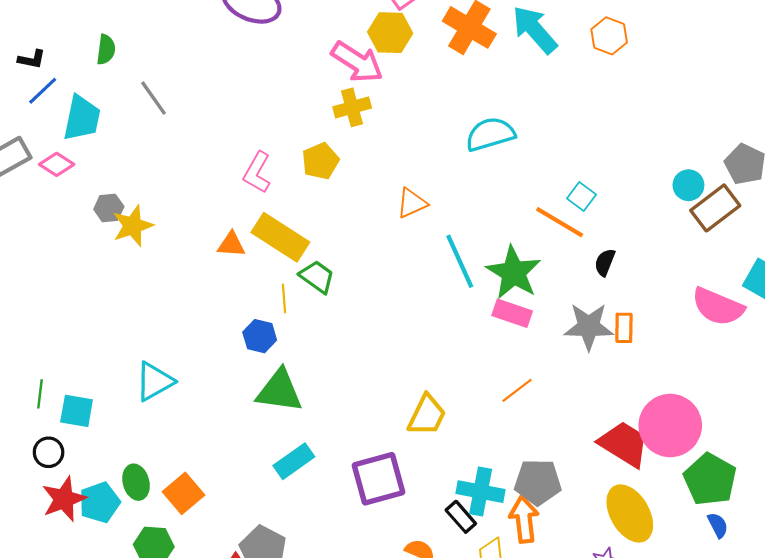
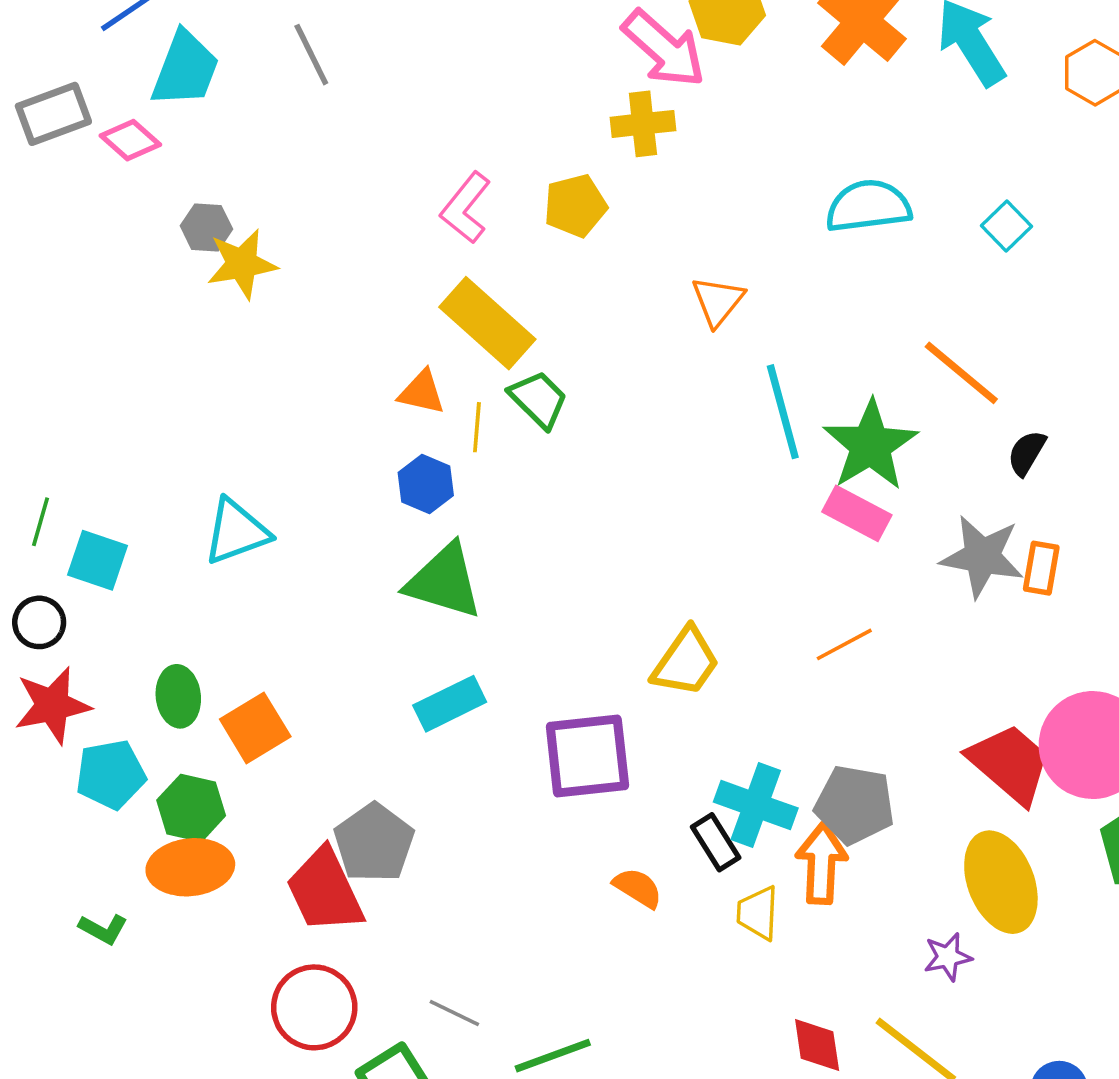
cyan square: (581, 197) -> (1006, 226), moved
orange triangle: (412, 203) -> (718, 301), turned -36
orange triangle: (231, 244) -> (422, 392), moved
cyan pentagon: (100, 502) -> (111, 774), moved

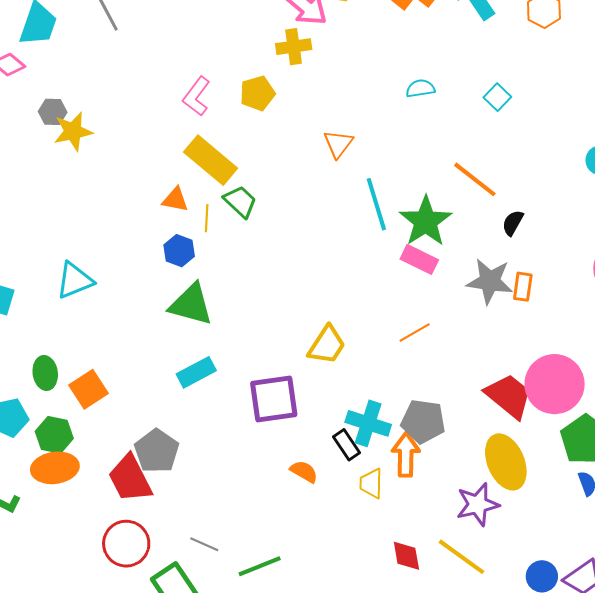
cyan semicircle: (868, 206) -> (420, 88), size x0.6
purple star: (948, 957) -> (478, 504), size x1.6

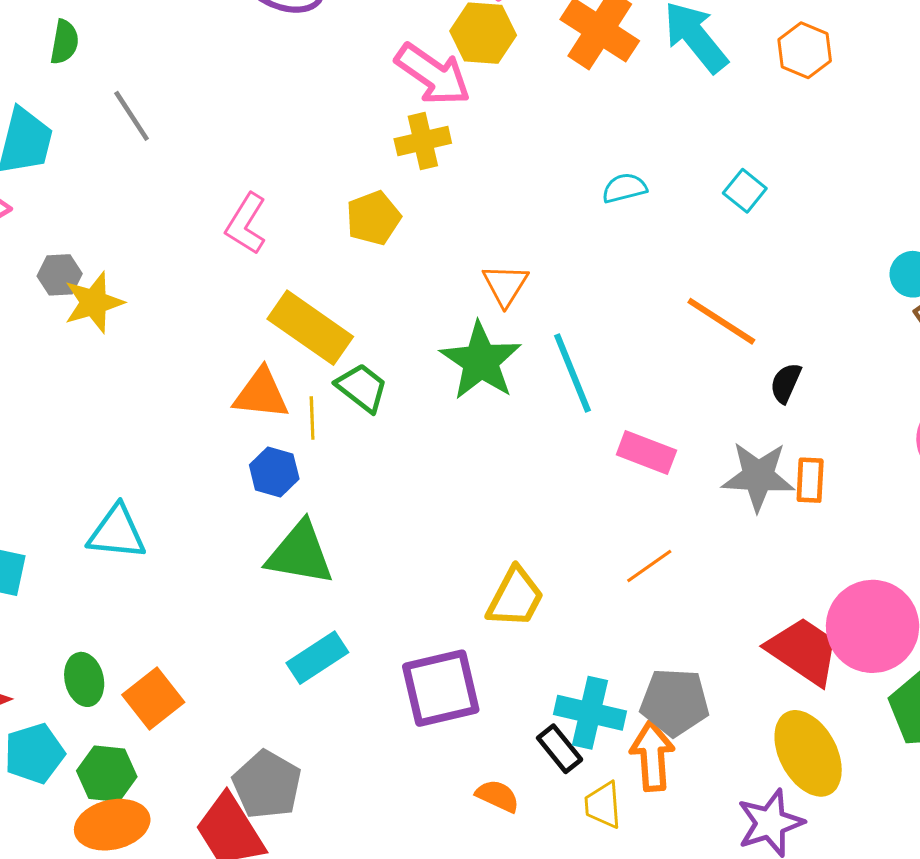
pink L-shape: (196, 96) -> (246, 224), moved
orange triangle: (175, 200) -> (261, 394), size x1.4
green star: (426, 221) -> (481, 361), moved
cyan triangle: (75, 280) -> (117, 532), turned 33

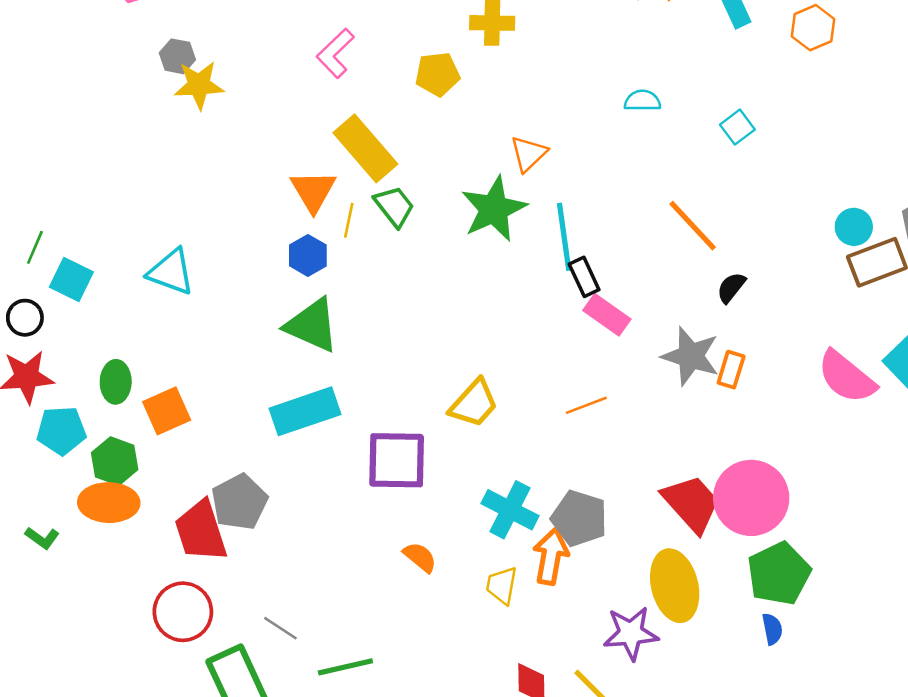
orange triangle: (261, 394) -> (313, 191), turned 39
cyan rectangle: (317, 658) -> (305, 411), size x1.4
black rectangle: (560, 749) -> (584, 277), moved

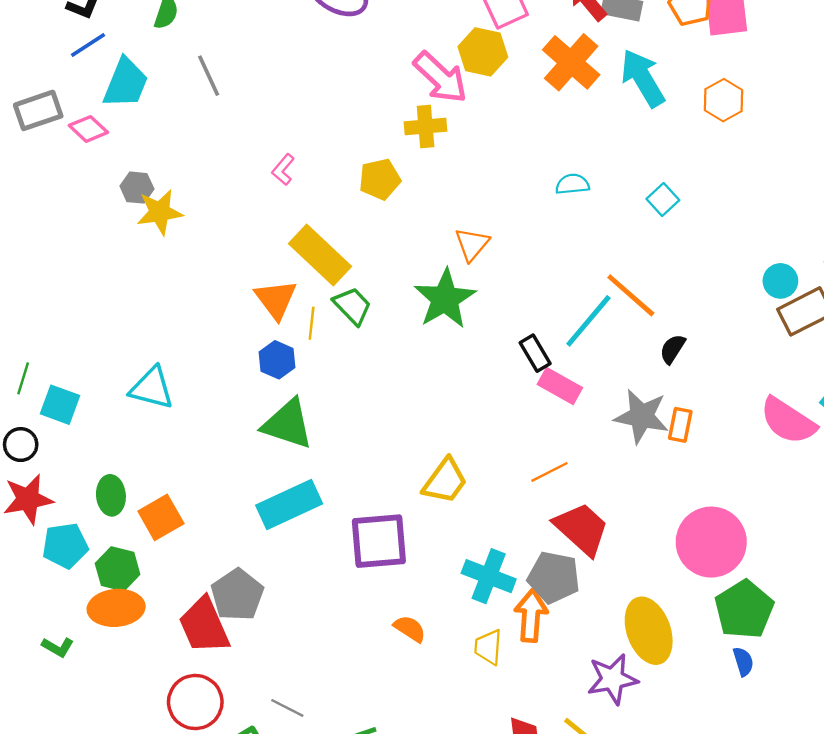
pink L-shape: (335, 53) -> (283, 170), size x0.7
cyan line: (564, 237) -> (588, 321), moved, turned 54
red trapezoid: (691, 504) -> (582, 529), moved

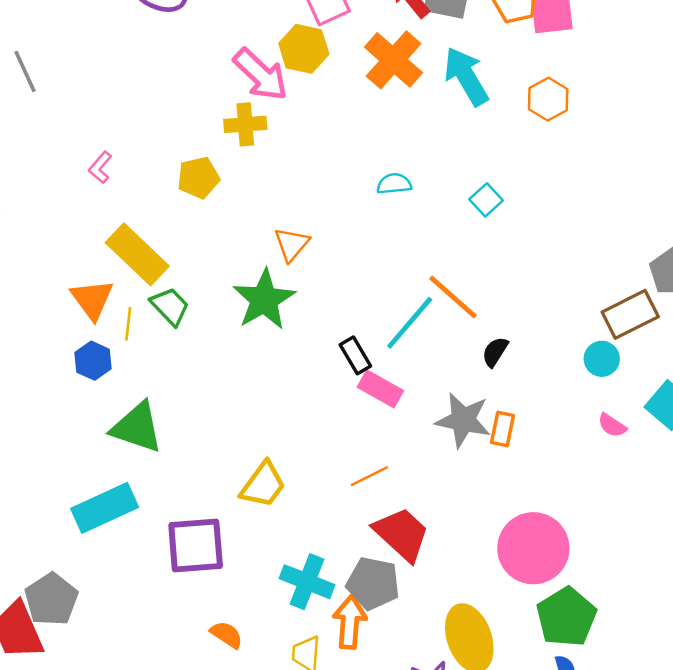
cyan circle: (780, 281) -> (602, 359), moved
pink semicircle: (788, 421) -> (612, 425), size x0.5
green triangle: (288, 424) -> (137, 428), moved

